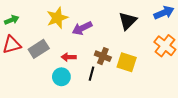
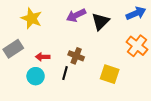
yellow star: (57, 18) -> (32, 18), turned -30
purple arrow: (82, 28) -> (76, 15), moved
yellow square: (127, 62) -> (110, 74), moved

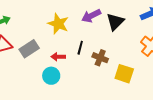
yellow star: (32, 18) -> (58, 24), moved
brown cross: (76, 56) -> (100, 58), moved
black line: (65, 73) -> (80, 48), moved

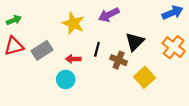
black triangle: (115, 22) -> (135, 42), moved
yellow square: (124, 74) -> (144, 77), turned 30

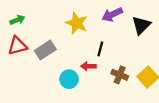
black triangle: (135, 42) -> (141, 25), moved
red arrow: (73, 59) -> (88, 66), moved
brown cross: (119, 60) -> (120, 75), moved

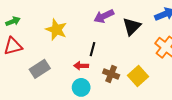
yellow star: (77, 23) -> (56, 30), moved
gray rectangle: (45, 50) -> (40, 69), moved
cyan circle: (69, 79) -> (81, 87), moved

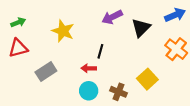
brown cross: (111, 74) -> (119, 92), moved

